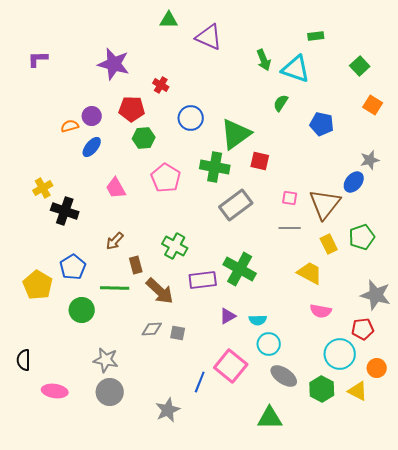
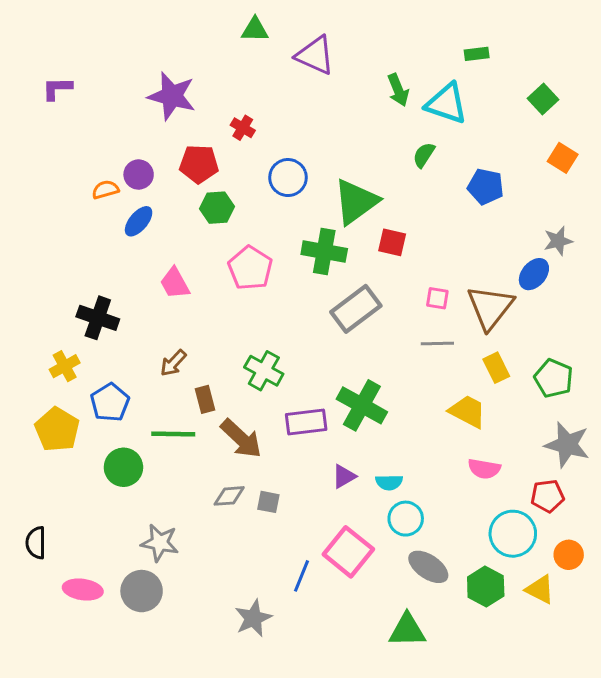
yellow cross: (43, 188) -> (65, 366), moved
green pentagon: (362, 237) -> (554, 378), moved, turned -30
gray circle: (110, 392) -> (142, 591), moved

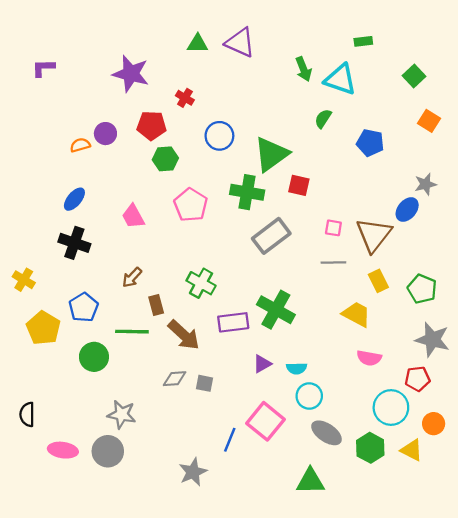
green triangle: (255, 30) -> (198, 44), moved
blue ellipse: (139, 221) -> (74, 199), moved
yellow cross: (65, 366) -> (24, 280), moved, turned -30

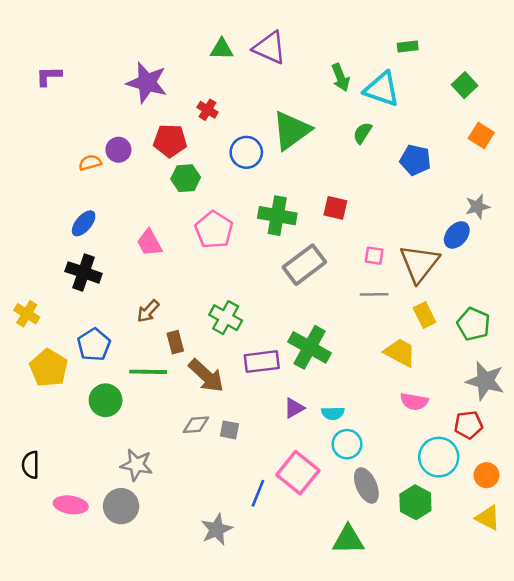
green triangle: (271, 154) -> (291, 130), moved
gray ellipse: (327, 433) -> (366, 485), turned 32
yellow triangle: (412, 450) -> (488, 518), moved

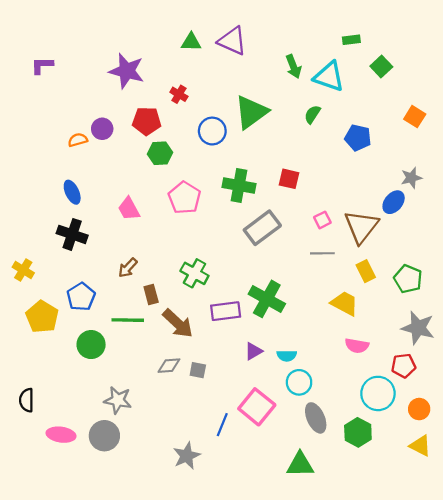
green square: (465, 85) -> (381, 67), moved
blue ellipse: (84, 223) -> (72, 192), turned -65
pink square: (374, 256) -> (322, 220), turned -36

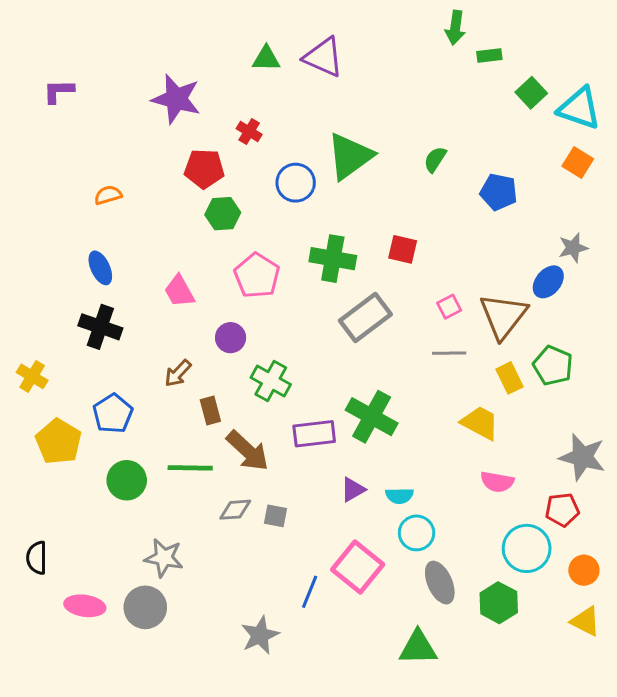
green arrow: (293, 67) -> (455, 28), moved, turned 30
cyan triangle: (329, 77) -> (579, 108), moved
purple circle: (102, 129) -> (231, 338), moved
green pentagon: (408, 279) -> (553, 366), moved
green line: (128, 320) -> (190, 468), moved

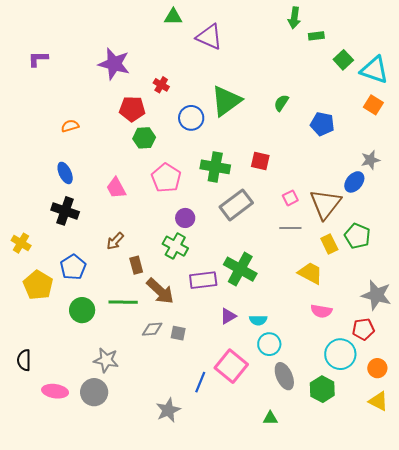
green triangle: (266, 59) -> (173, 17), moved
purple circle: (231, 338) -> (185, 218), moved
green triangle: (418, 648) -> (270, 418), size x0.6

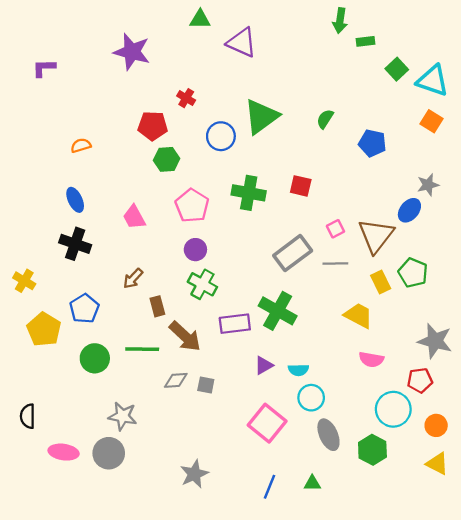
purple star: (114, 64) -> (132, 52), moved
gray rectangle: (236, 205) -> (293, 253), moved
purple circle: (185, 218) -> (195, 250), moved
blue line: (200, 382) -> (269, 487), moved

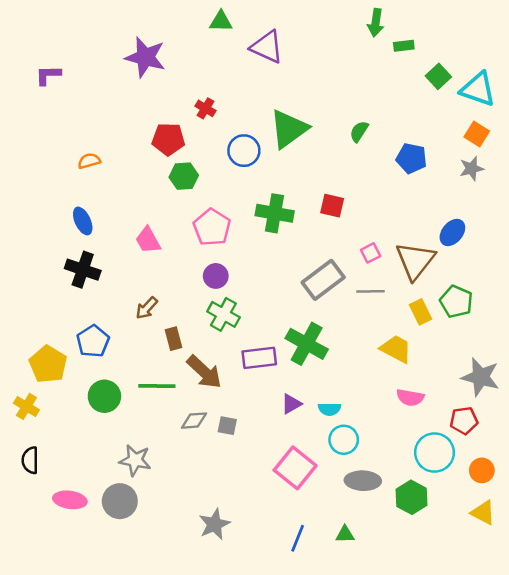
gray star: (428, 185) -> (472, 169), moved
yellow cross: (24, 281) -> (26, 406), moved
gray ellipse: (328, 435) -> (363, 481), turned -64

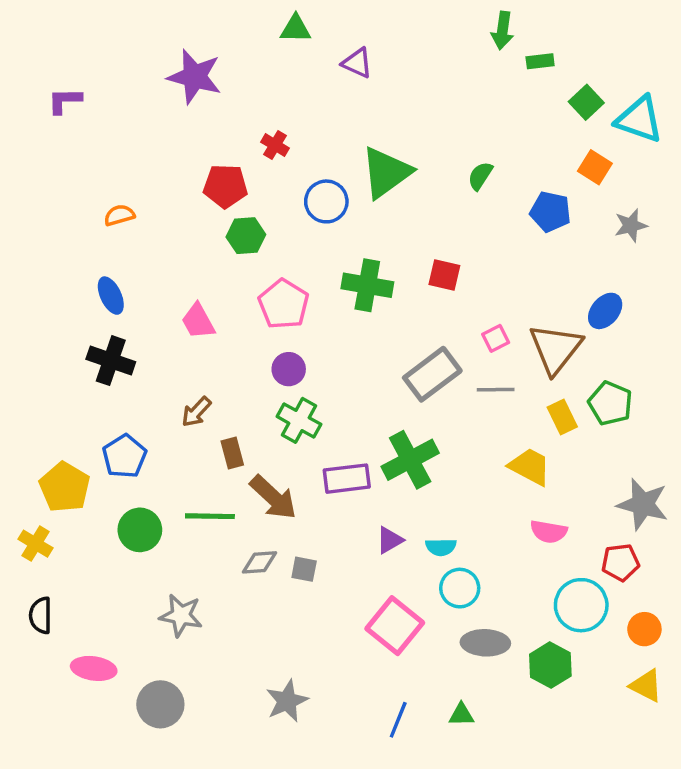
purple triangle: (267, 47) -> (357, 63), size x0.7
orange square: (477, 134) -> (595, 167), moved
green cross: (307, 344) -> (410, 460), turned 33
gray circle: (120, 501) -> (160, 704), moved

